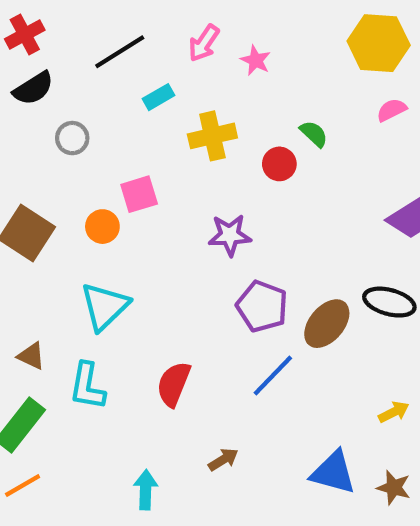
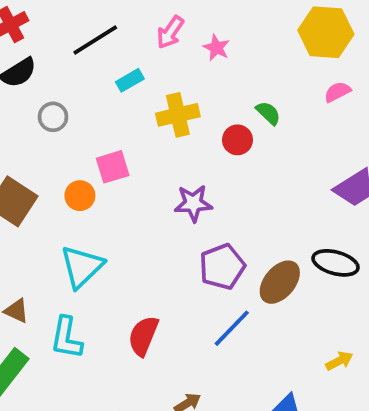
purple pentagon: (262, 306) -> (222, 267), turned 30

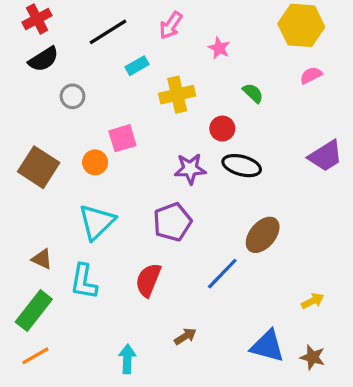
pink star: (216, 48) -> (219, 48), moved
red circle: (237, 140) -> (222, 129), moved
black ellipse: (335, 263) -> (242, 166), moved
purple pentagon: (222, 267) -> (172, 222), moved

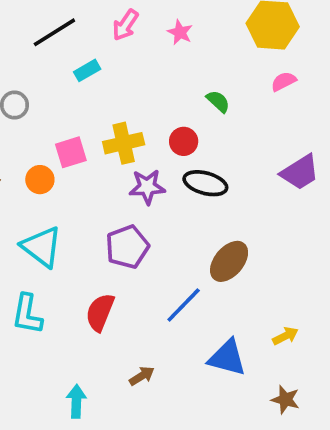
pink star: (219, 48) -> (180, 32), moved
yellow cross: (177, 95) -> (124, 143), moved
cyan triangle: (97, 222) -> (42, 247), turned -39
blue triangle: (267, 346) -> (227, 358), moved

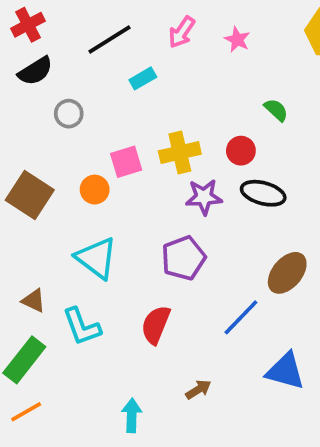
cyan L-shape: (27, 314) -> (82, 327), turned -30

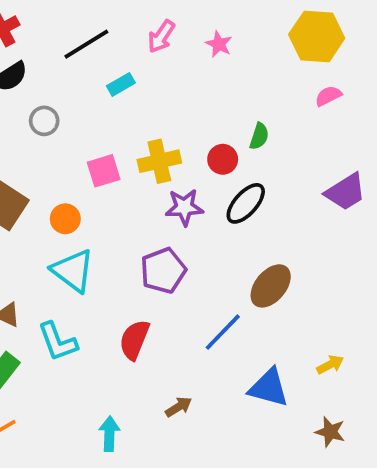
green semicircle: (276, 110) -> (259, 136), moved, turned 65
orange circle: (95, 190) -> (65, 219), moved
black ellipse: (263, 193) -> (246, 203), turned -63

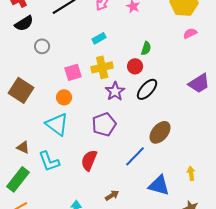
cyan rectangle: (121, 84) -> (99, 38), moved
green semicircle: (259, 136) -> (146, 48), moved
purple star: (184, 207) -> (115, 91), turned -30
orange circle: (65, 219) -> (64, 97), moved
yellow arrow: (330, 365) -> (191, 173), turned -72

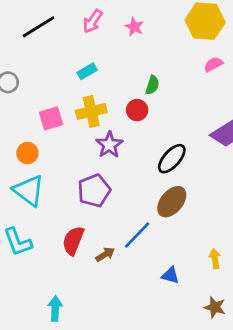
black ellipse: (147, 89) -> (172, 159), moved
orange circle: (64, 97) -> (27, 153), moved
blue triangle: (159, 185) -> (170, 275), size x0.6
brown arrow: (112, 195) -> (105, 254), moved

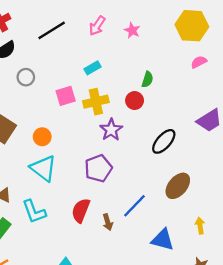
pink square: (51, 118) -> (66, 96), moved
brown ellipse: (172, 202) -> (178, 186), moved
brown arrow: (105, 254) -> (108, 222), turned 105
blue triangle: (170, 275) -> (163, 240), size x1.5

